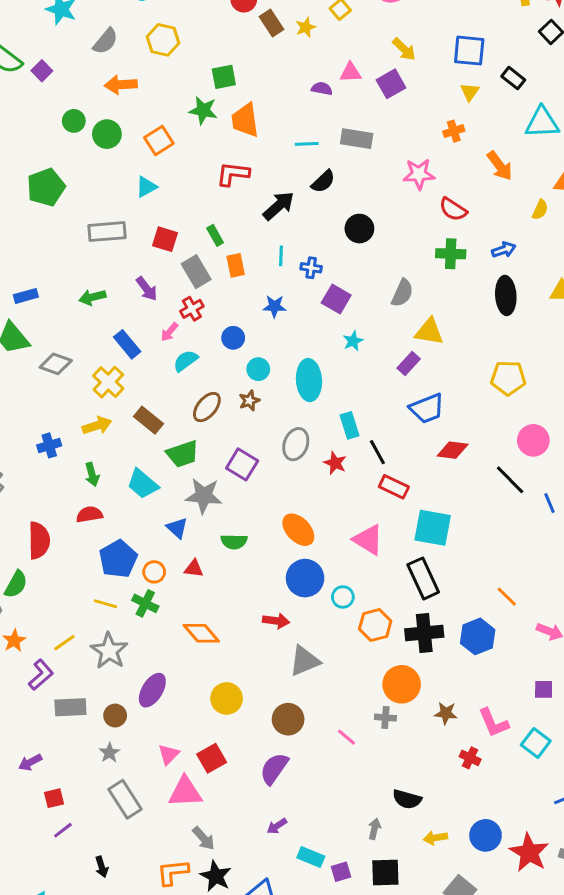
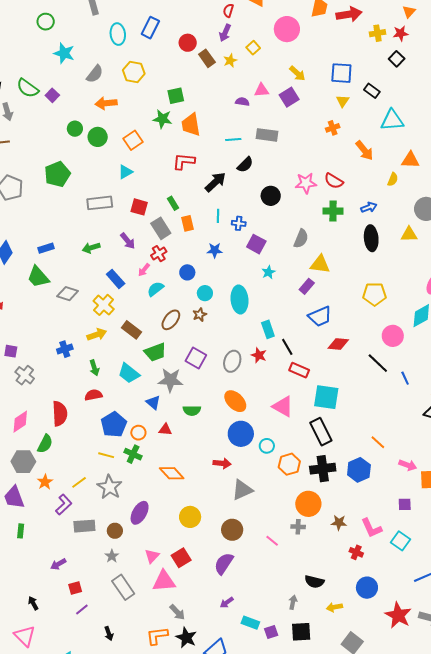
pink star: (419, 174) -> (306, 183), moved
gray ellipse: (296, 444) -> (232, 361), moved
blue circle: (486, 835) -> (367, 588), moved

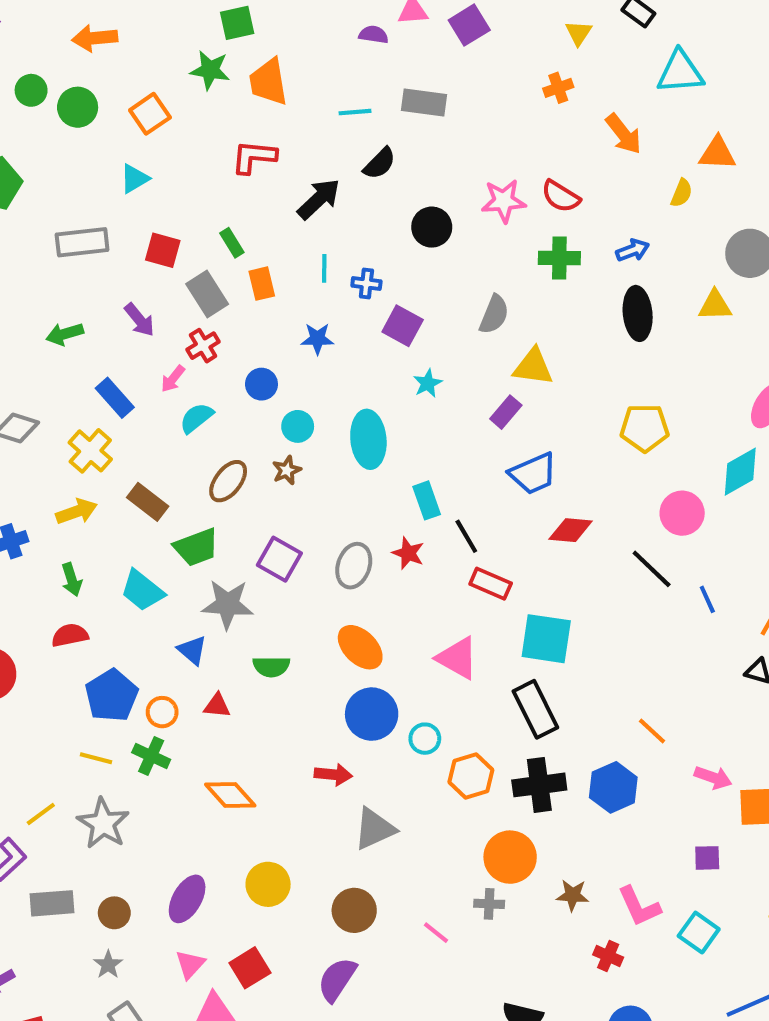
purple ellipse: (140, 513) -> (187, 899), moved

